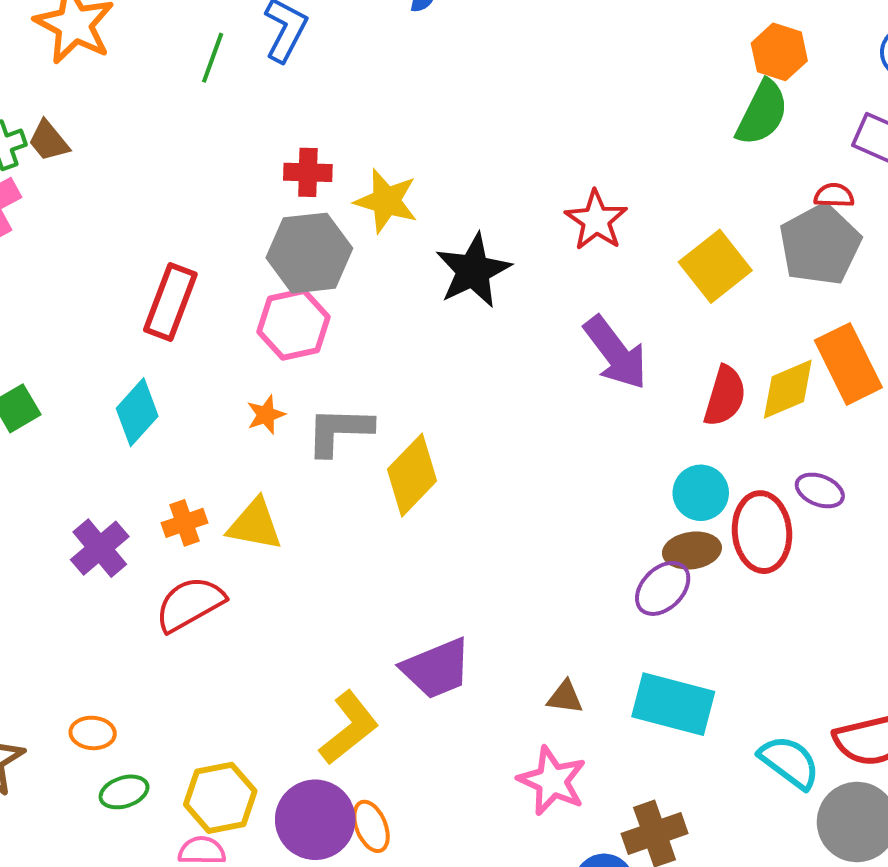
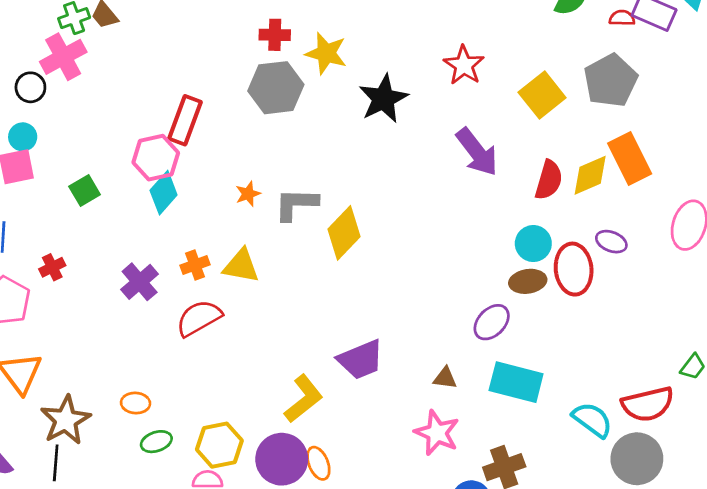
red semicircle: (834, 195) -> (622, 18), moved
pink hexagon: (293, 324) -> (156, 158), moved
purple ellipse: (663, 588) -> (492, 322), moved

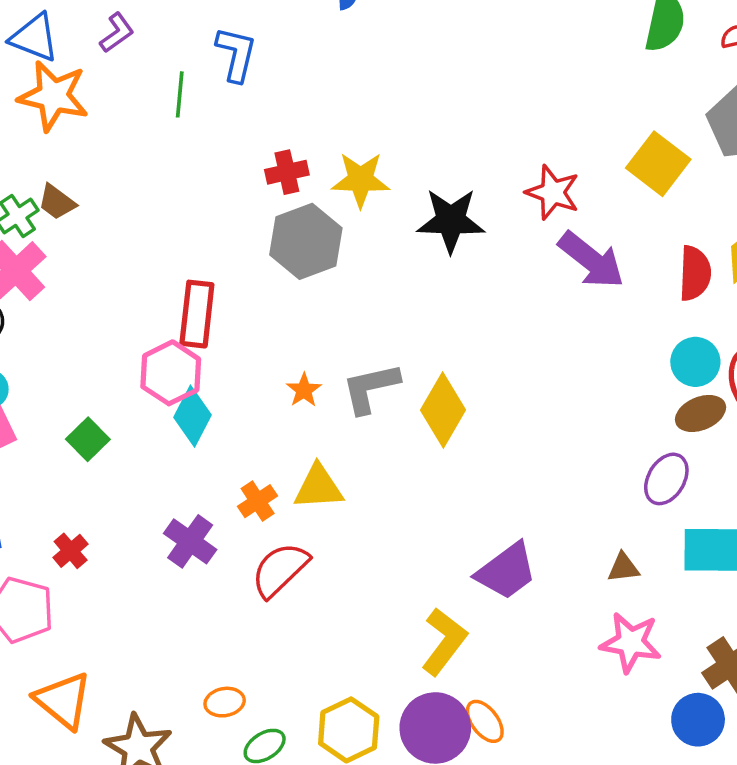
red star: (464, 65) -> (553, 192), moved
black star: (383, 99) -> (451, 221), turned -30

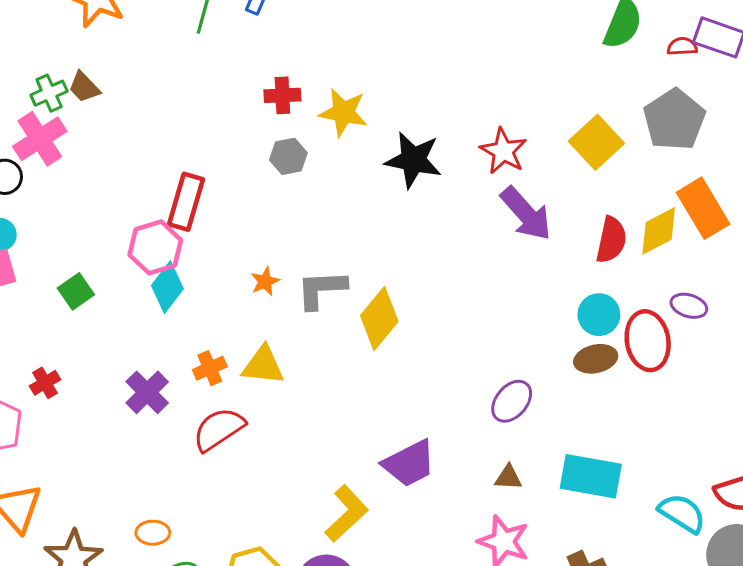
gray hexagon: (306, 241) -> (288, 156), size x0.6
purple ellipse: (666, 479) -> (512, 401), moved

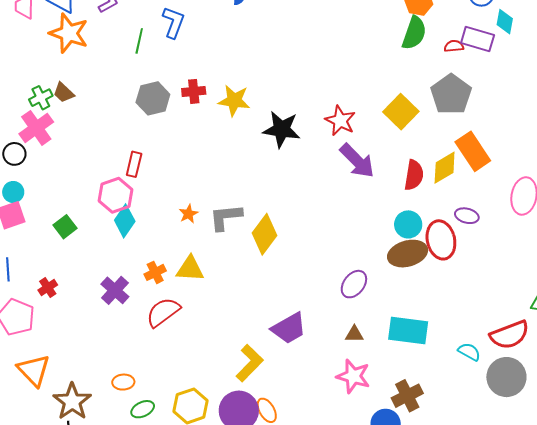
gray hexagon: (288, 156) -> (153, 98), moved, size x1.4
red rectangle: (186, 202) -> (134, 164), size x0.7
brown ellipse: (596, 359) -> (408, 254), size x1.4
cyan semicircle: (682, 513) -> (469, 352), size x0.7

